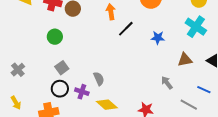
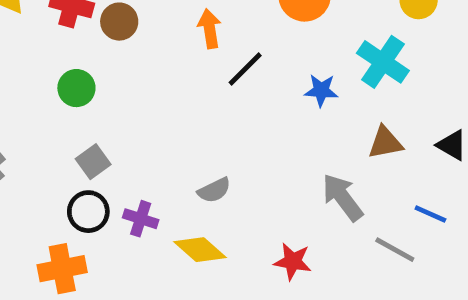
cyan cross: (196, 27) -> (383, 62), moved
gray semicircle: (99, 79) -> (214, 190), moved, turned 88
gray arrow: (167, 83) -> (343, 197), size x1.5

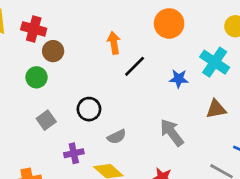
brown circle: (119, 22) -> (53, 51), moved
gray arrow: (343, 197) -> (172, 133), moved
black circle: (88, 212) -> (89, 109), moved
purple cross: (141, 219) -> (74, 153), turned -30

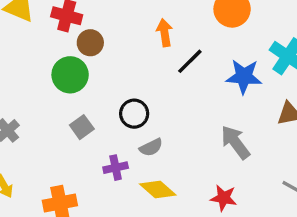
green circle: (37, 77) -> (70, 75), size x1.4
blue star: (179, 79) -> (244, 76), size x1.5
gray semicircle: (117, 137) -> (151, 147), moved

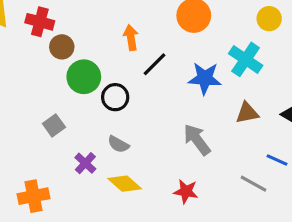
green circle: (70, 75) -> (84, 77), moved
black circle: (134, 114) -> (115, 97), moved
gray semicircle: (151, 147) -> (118, 144), turned 55
purple cross: (116, 168) -> (85, 163), turned -35

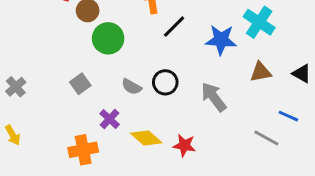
black circle: (115, 97) -> (165, 82), moved
gray semicircle: (118, 144) -> (132, 87), moved
red star: (186, 191) -> (184, 145), moved
orange cross: (34, 196) -> (83, 150), moved

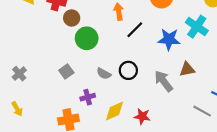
brown triangle: (261, 72) -> (187, 69), moved
purple cross: (110, 119) -> (88, 97), turned 32
yellow diamond: (146, 138) -> (114, 111), turned -65

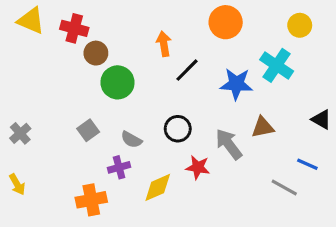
gray semicircle: (104, 74) -> (131, 140), moved
red star: (142, 116) -> (198, 167), moved

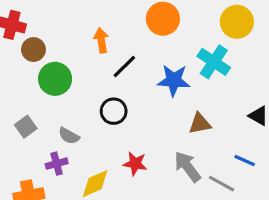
yellow circle: (300, 25) -> (237, 22), size x1.4
black circle: (178, 129) -> (114, 111), moved
gray arrow: (229, 144) -> (188, 167), moved

